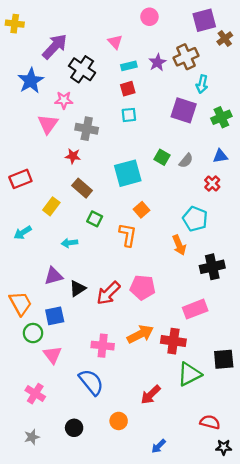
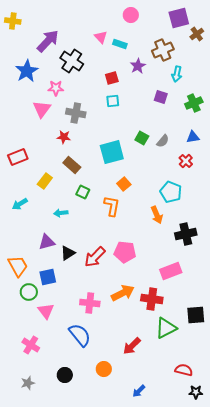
purple star: (157, 62) -> (138, 66), moved
cyan rectangle: (129, 66) -> (120, 44), moved, turned 32
purple square: (184, 110) -> (161, 97), size x0.6

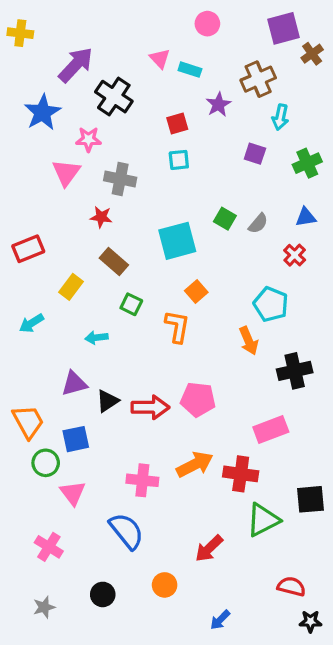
red arrow: (95, 257) -> (150, 407), turned -135

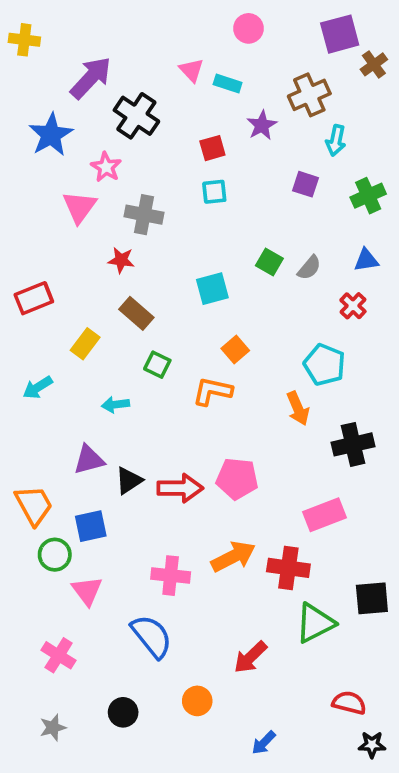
pink star: (88, 139) -> (106, 167), turned 30
cyan square: (177, 241) -> (212, 289), size x0.7
orange L-shape: (177, 326) -> (212, 391), turned -88

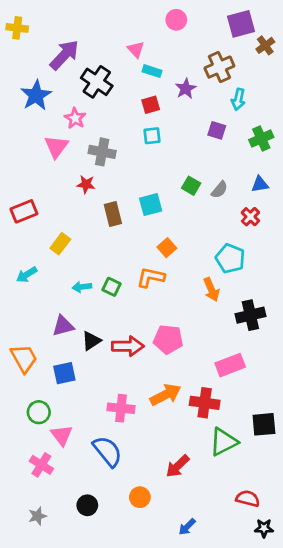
cyan rectangle: (228, 83) -> (152, 71), moved
brown rectangle: (136, 313) -> (113, 214), moved, turned 35
green square: (157, 365) -> (112, 287), moved
green circle: (55, 555) -> (39, 412), moved
pink triangle: (87, 591) -> (62, 435), moved

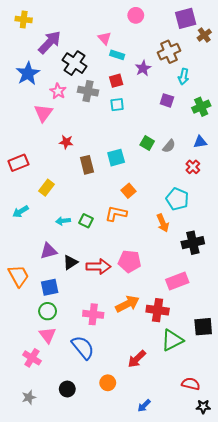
yellow cross: (17, 28) -> (24, 19), moved
gray cross: (102, 152) -> (88, 91), moved
green circle: (39, 412) -> (48, 311), moved

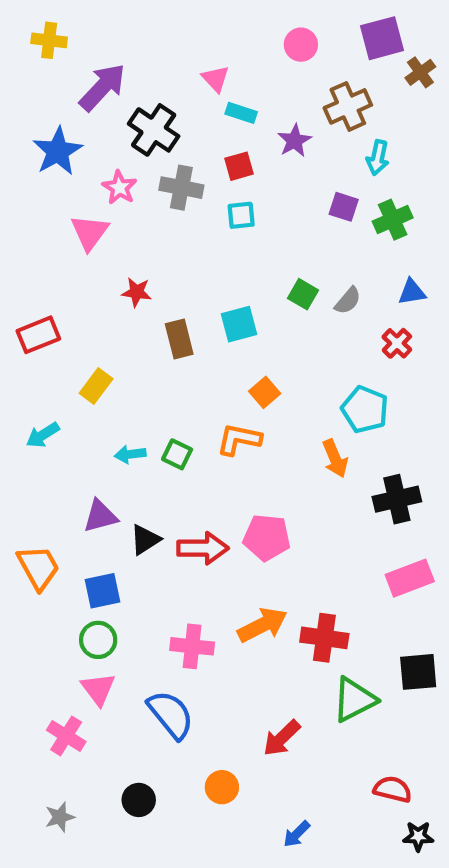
pink circle: (136, 15) -> (301, 45), moved
green cross: (201, 107) -> (393, 220), moved
pink rectangle: (177, 281) -> (410, 578), moved

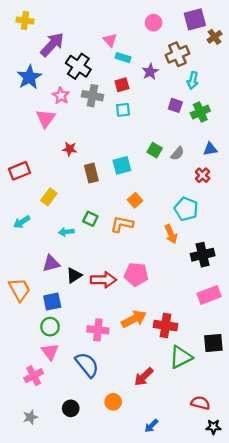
green square: (177, 454) -> (90, 219), moved
pink cross: (66, 736) -> (34, 376), turned 30

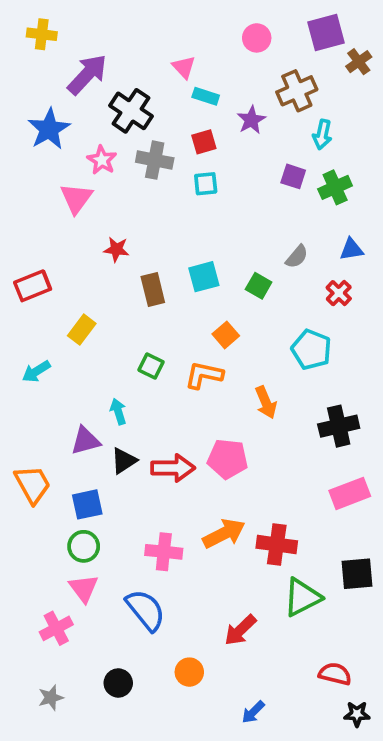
green square: (155, 150) -> (259, 286), moved
cyan arrow: (66, 232) -> (118, 411), moved, turned 80
orange arrow: (171, 234) -> (266, 402), moved

